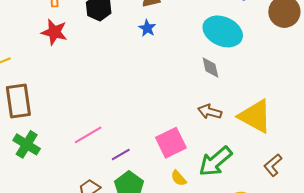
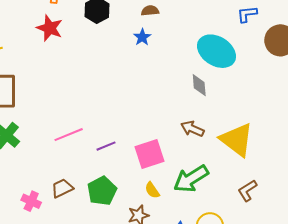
purple line: (121, 154) -> (106, 146), moved

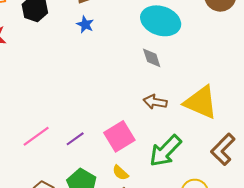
yellow semicircle: (152, 190) -> (120, 173), moved
brown L-shape: (247, 191) -> (223, 149), size x1.4

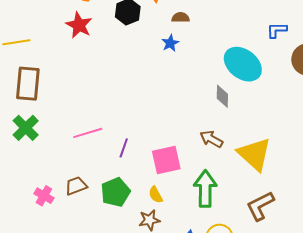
purple line: (75, 139) -> (124, 148), turned -54
green arrow: (165, 151) -> (205, 189), turned 117

